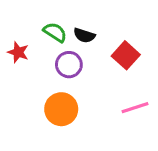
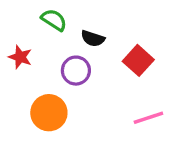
green semicircle: (55, 32) -> (54, 20), moved
orange circle: (61, 109) -> (49, 113), moved

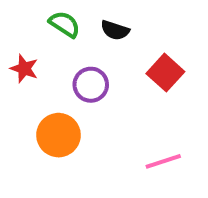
black semicircle: (93, 38) -> (115, 30), moved
pink line: (148, 118) -> (163, 161), moved

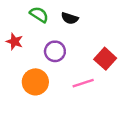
red square: (165, 73) -> (105, 59), moved
pink line: (163, 161) -> (83, 83), moved

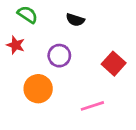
green semicircle: (39, 15) -> (28, 15), moved
pink line: (83, 83) -> (92, 106), moved

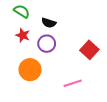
black semicircle: (75, 20) -> (49, 23), moved
red star: (16, 45) -> (23, 35), moved

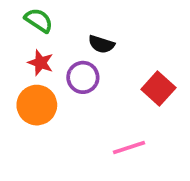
black semicircle: (49, 23) -> (101, 44), moved
orange circle: (30, 70) -> (37, 105), moved

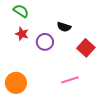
black semicircle: (101, 44) -> (64, 27), moved
orange circle: (37, 105) -> (16, 83), moved

